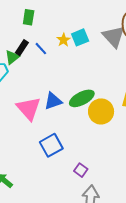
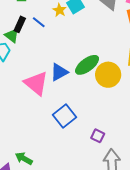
green triangle: (12, 57) -> (12, 36), turned -35

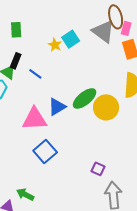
blue line: (39, 22) -> (35, 74), moved
pink triangle: (36, 83) -> (34, 119), turned -40
blue square: (64, 116) -> (45, 151), moved

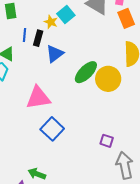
black rectangle: (16, 61) -> (38, 38), moved
blue line: (35, 74) -> (25, 35), moved, turned 64
blue triangle: (57, 107) -> (55, 54), moved

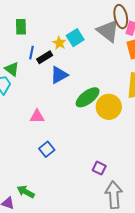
black rectangle: (38, 38) -> (45, 57), turned 35
pink triangle: (38, 98) -> (37, 116), size x0.6
blue square: (52, 129) -> (47, 149), size x0.7

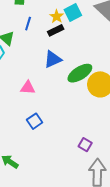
black rectangle: (45, 57) -> (56, 30), moved
blue triangle: (59, 75) -> (53, 59), moved

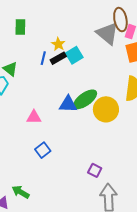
cyan square: (73, 13) -> (74, 55), moved
blue line: (28, 24) -> (43, 58), moved
blue triangle: (53, 59) -> (68, 104), moved, turned 30

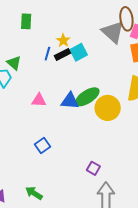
pink triangle: (34, 117) -> (39, 100), moved
green arrow: (21, 192) -> (34, 193), moved

